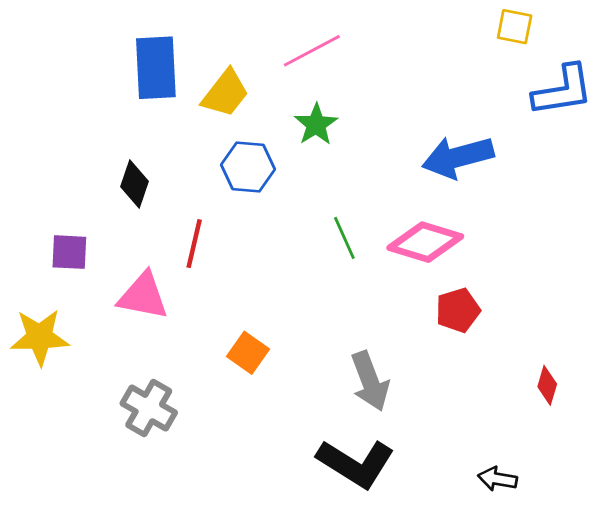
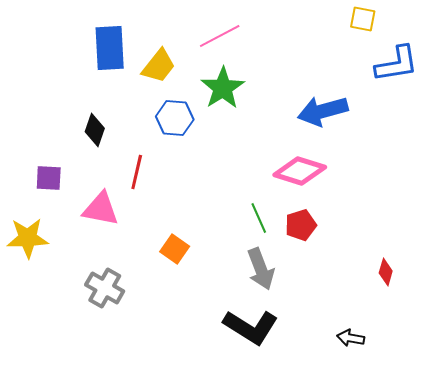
green star: (316, 124) -> (223, 88), size x1.4
green line: (344, 238) -> (259, 218), moved
red pentagon: (458, 310) -> (301, 225), moved

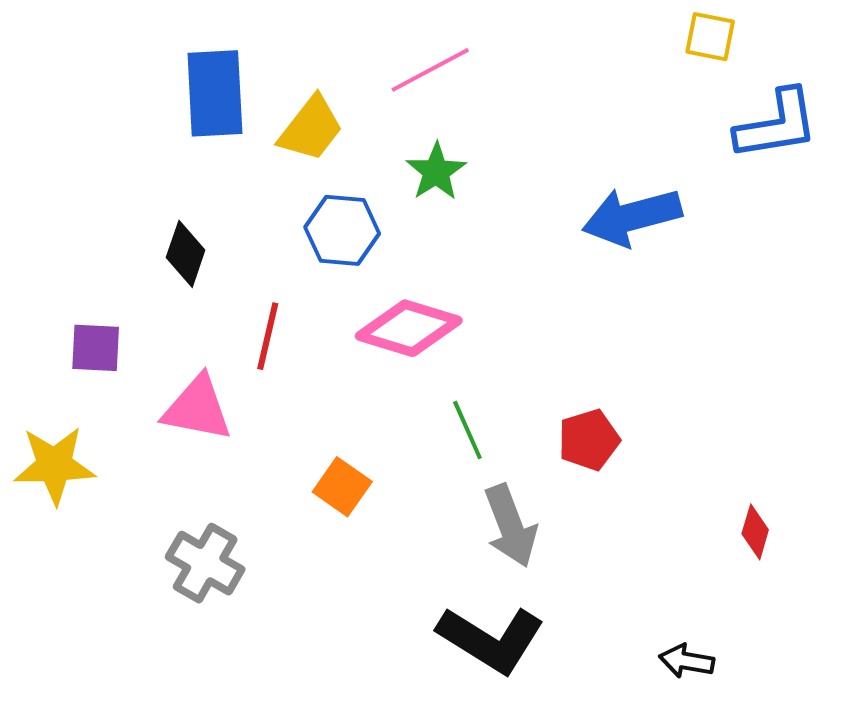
green star: (223, 88) -> (436, 172), size x0.7
pink diamond: (300, 171) -> (409, 328), moved
green line: (259, 218) -> (467, 430), moved

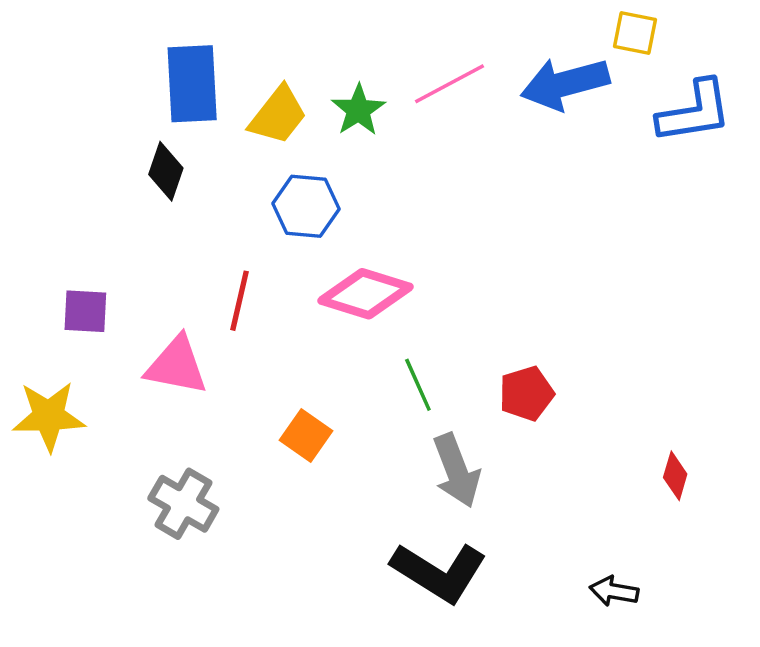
pink line: (430, 70) -> (449, 84), moved
green star: (436, 172) -> (358, 110), moved
blue arrow: (632, 217) -> (565, 84), moved
black diamond: (186, 254) -> (166, 171), moved

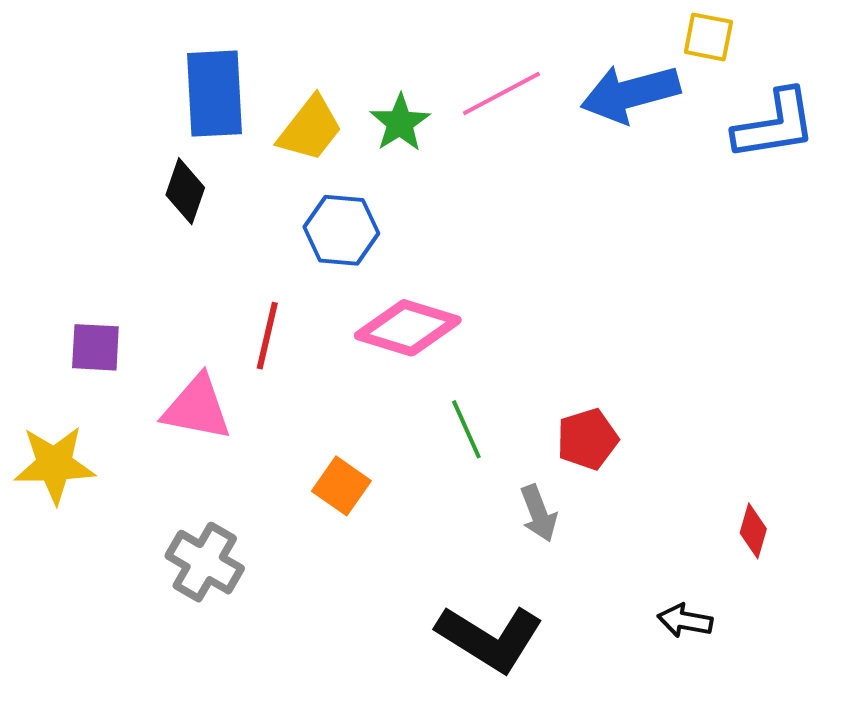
gray arrow: (456, 471) -> (539, 513), moved, size x0.7
black arrow: (614, 591) -> (685, 621), moved

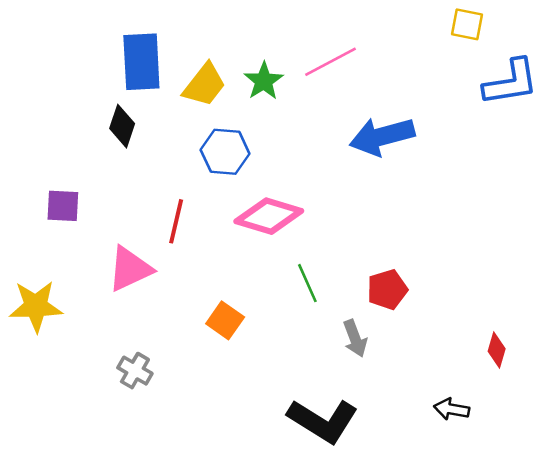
blue arrow: (630, 94) -> (382, 136), moved
purple square: (95, 347) -> (63, 206), moved
pink triangle: (197, 408) -> (130, 269), turned -36
gray cross: (205, 562) -> (135, 371), size x0.7

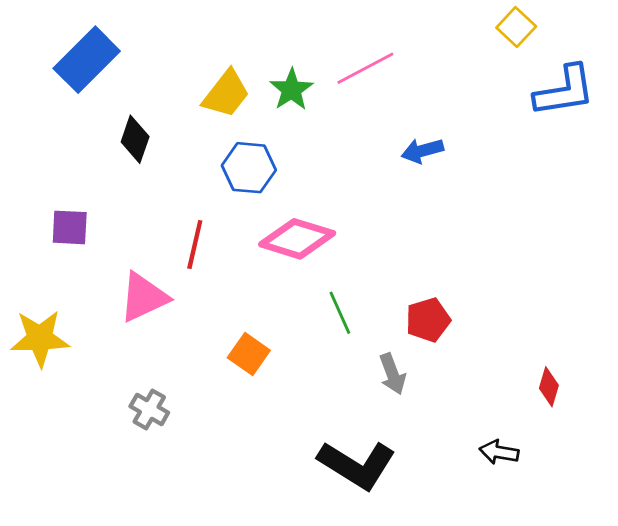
yellow square: (467, 24) -> (516, 27), turned 32
blue rectangle: (141, 62) -> (87, 60), moved, turned 48
blue arrow: (382, 136) -> (422, 151), size x0.6

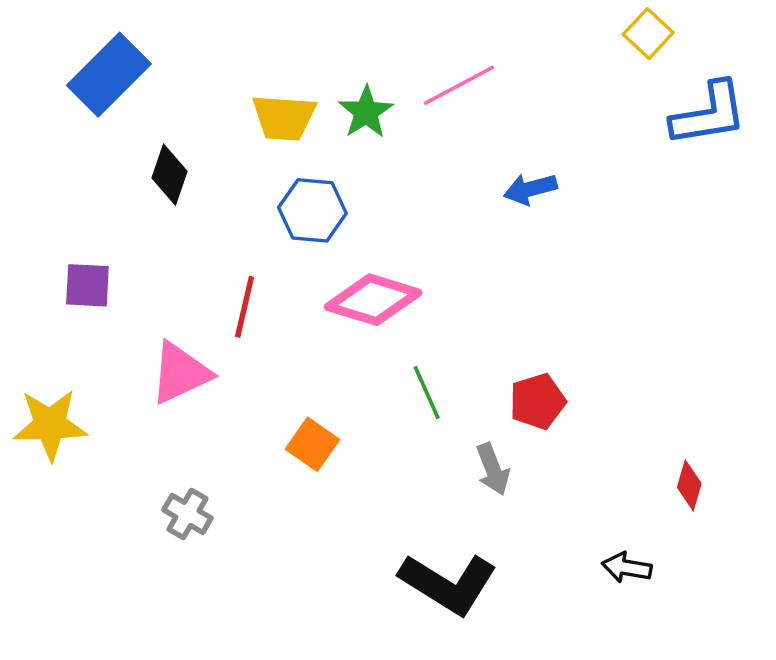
yellow trapezoid: (226, 94) -> (284, 117), turned 56

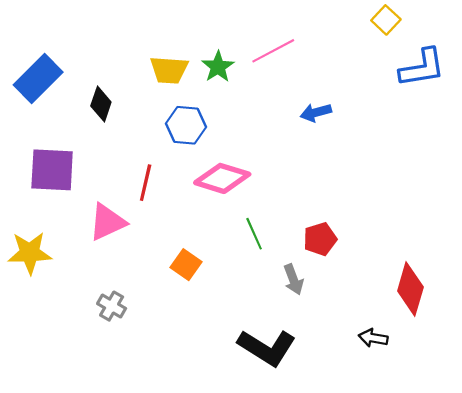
blue rectangle: (109, 75) -> (38, 78), moved
purple square: (87, 285) -> (52, 170), size x1.6
red diamond: (689, 485) -> (410, 289), size x1.8

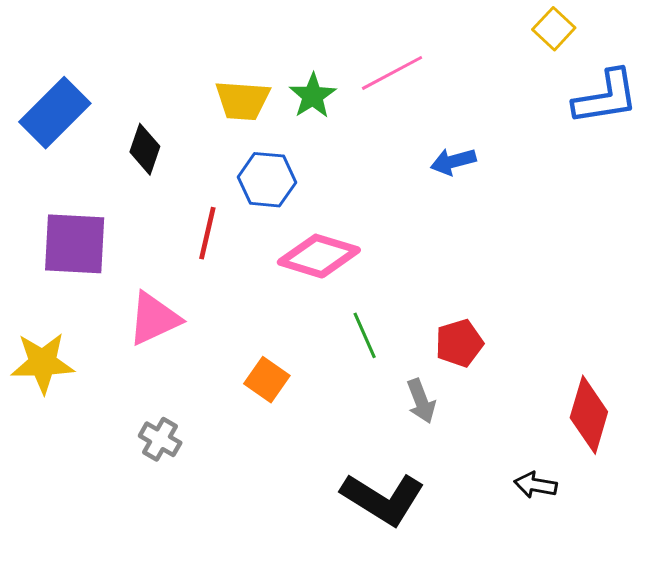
red line: (146, 183) -> (207, 233), moved

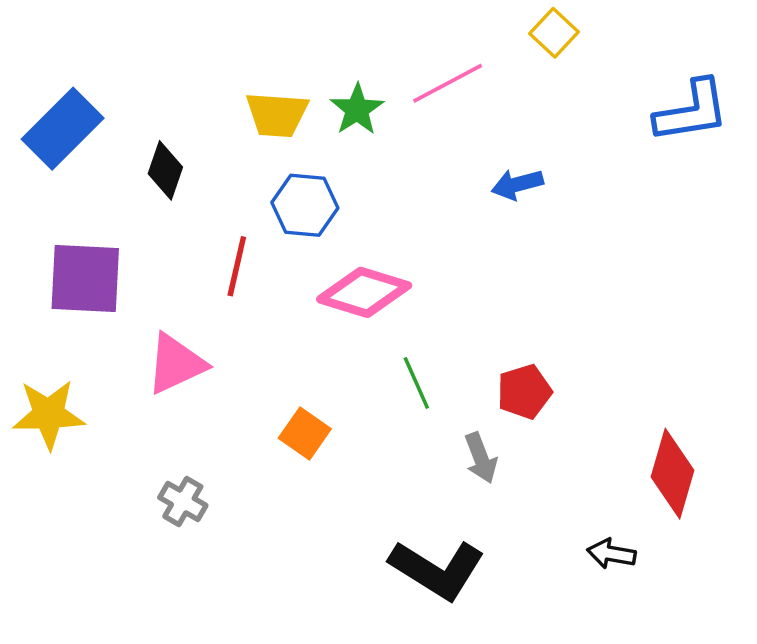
yellow square: (554, 29) -> (554, 33), moved

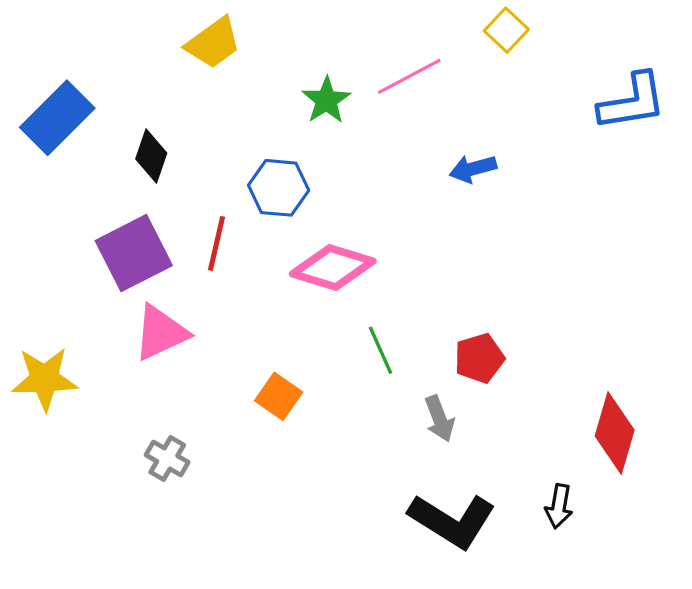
yellow trapezoid: (277, 115) -> (213, 43), moved, turned -40
purple square: (85, 278) -> (134, 253), moved, turned -30
black arrow: (611, 554) -> (559, 506), turned -90
black L-shape: (437, 569) -> (452, 521), moved

